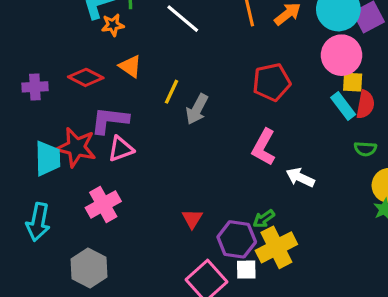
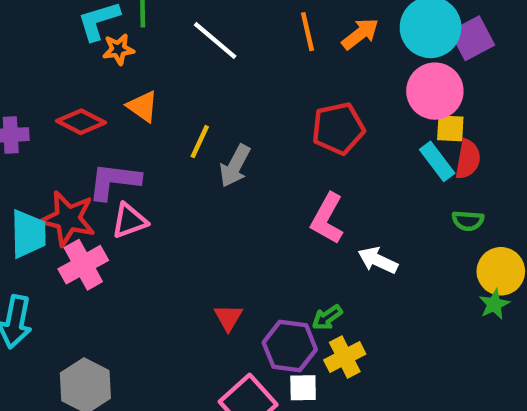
pink cross: (103, 204) -> (83, 265), moved
yellow cross: (276, 247) -> (345, 357), size x0.7

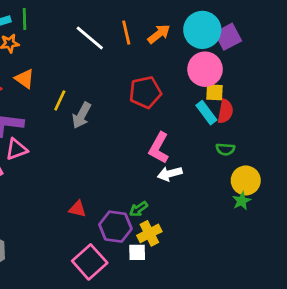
white line: (215, 41) -> (90, 38), moved
pink L-shape: (327, 219) -> (159, 148), moved
white arrow: (378, 260) -> (170, 174), turned -40
red triangle: (228, 317) -> (77, 209), turned -48
white square: (303, 388) -> (137, 252), moved

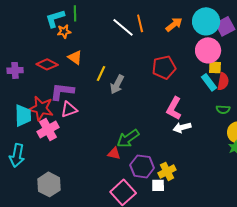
orange line: (126, 33) -> (140, 23), moved
green arrow: (139, 209) -> (128, 138), moved, size x1.6

